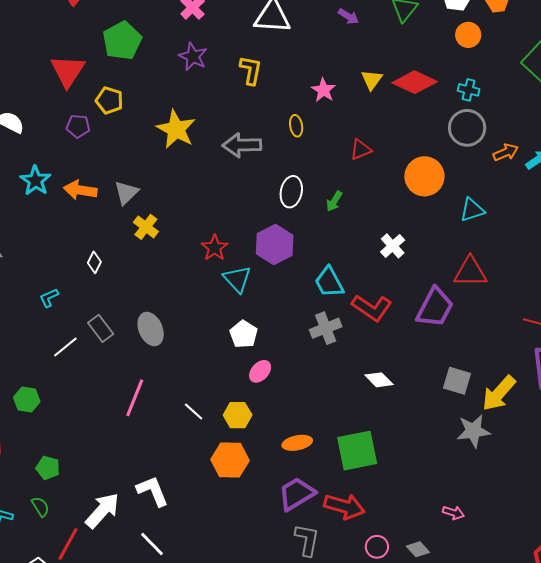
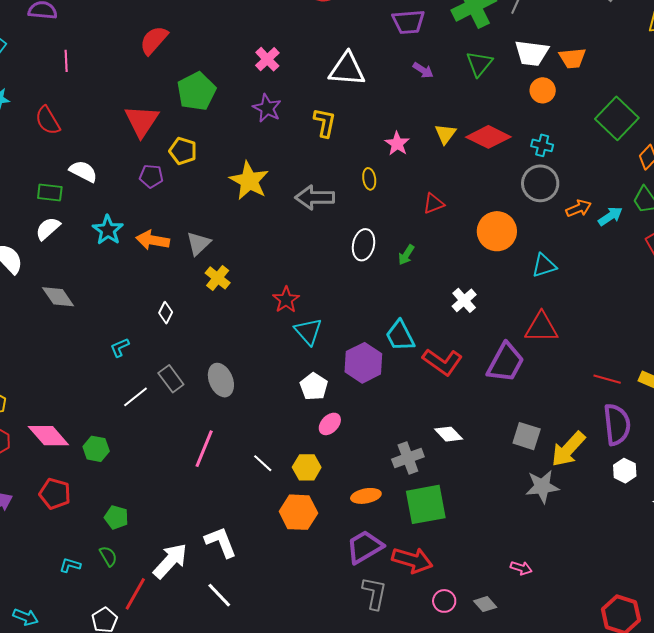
purple hexagon: (275, 245) -> (363, 363), moved
gray cross: (326, 328) -> (408, 458), moved

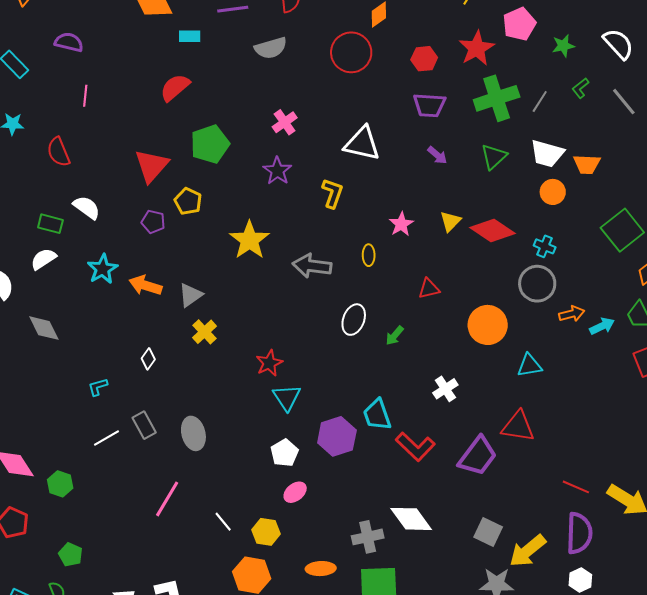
white diamond: (449, 434) -> (411, 519), size x1.5

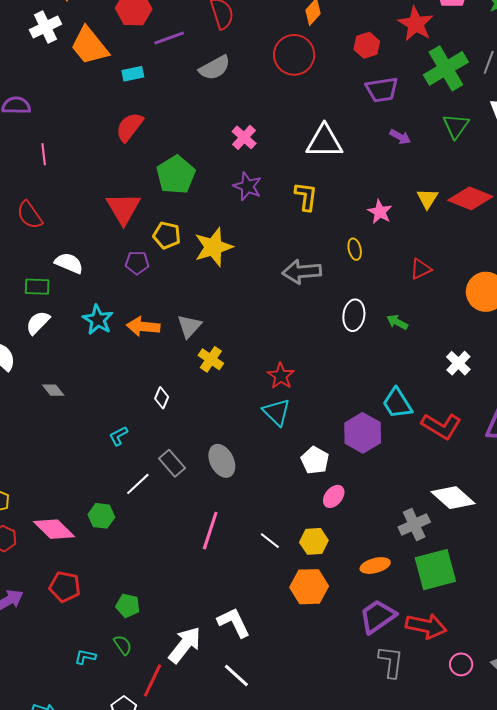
yellow star: (249, 240) -> (213, 247), moved, turned 30
gray diamond: (44, 328) -> (53, 390), size x0.7
green arrow: (395, 336) -> (397, 322), turned 90
cyan triangle: (287, 397) -> (277, 412), moved
green hexagon: (60, 484) -> (101, 516), moved

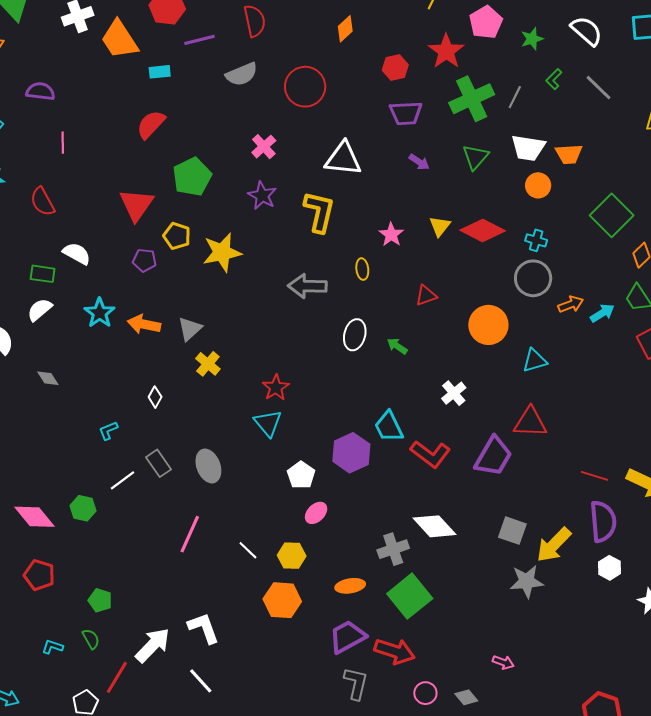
red circle: (294, 55) -> (305, 87), moved
yellow L-shape: (306, 196) -> (319, 212), size x1.4
green square: (435, 570) -> (410, 596), turned -30

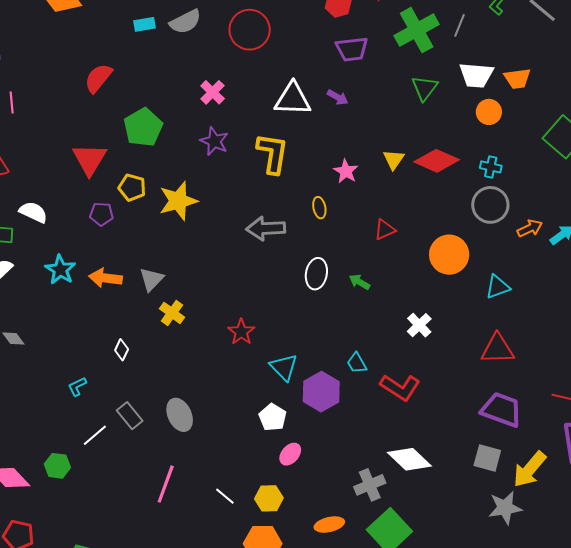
cyan rectangle: (160, 72) -> (144, 24), moved
purple arrow: (419, 162) -> (338, 97), moved
cyan triangle: (268, 423) -> (284, 367), moved
cyan trapezoid: (389, 427) -> (357, 363), size x0.7
purple trapezoid: (493, 456) -> (502, 410), moved, turned -96

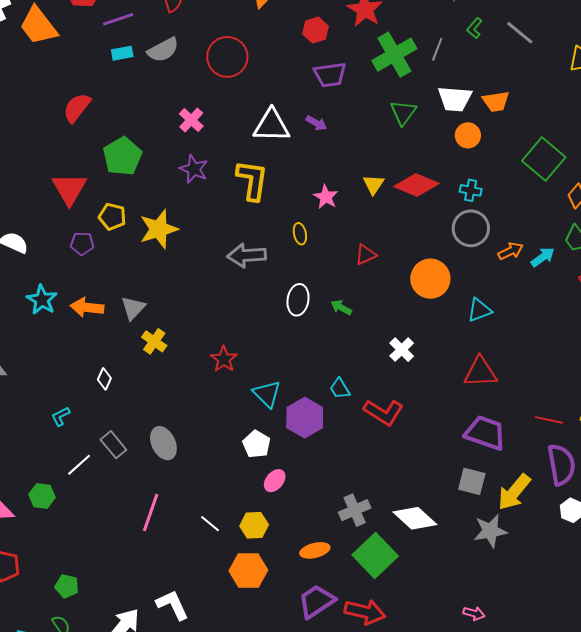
white diamond: (409, 459) -> (415, 518), moved

